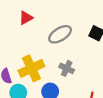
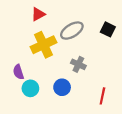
yellow cross: (31, 68) -> (44, 45), moved

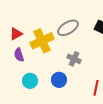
red triangle: (38, 14) -> (16, 34), moved
purple semicircle: (18, 72) -> (19, 55), moved

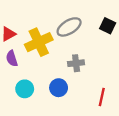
gray cross: (74, 59) -> (76, 63), turned -32

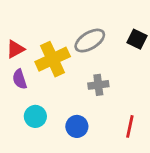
blue circle: (59, 88) -> (77, 126), moved

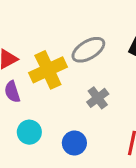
gray cross: (98, 85) -> (98, 98), turned -30

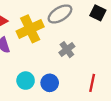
cyan circle: (29, 132) -> (26, 81), moved

